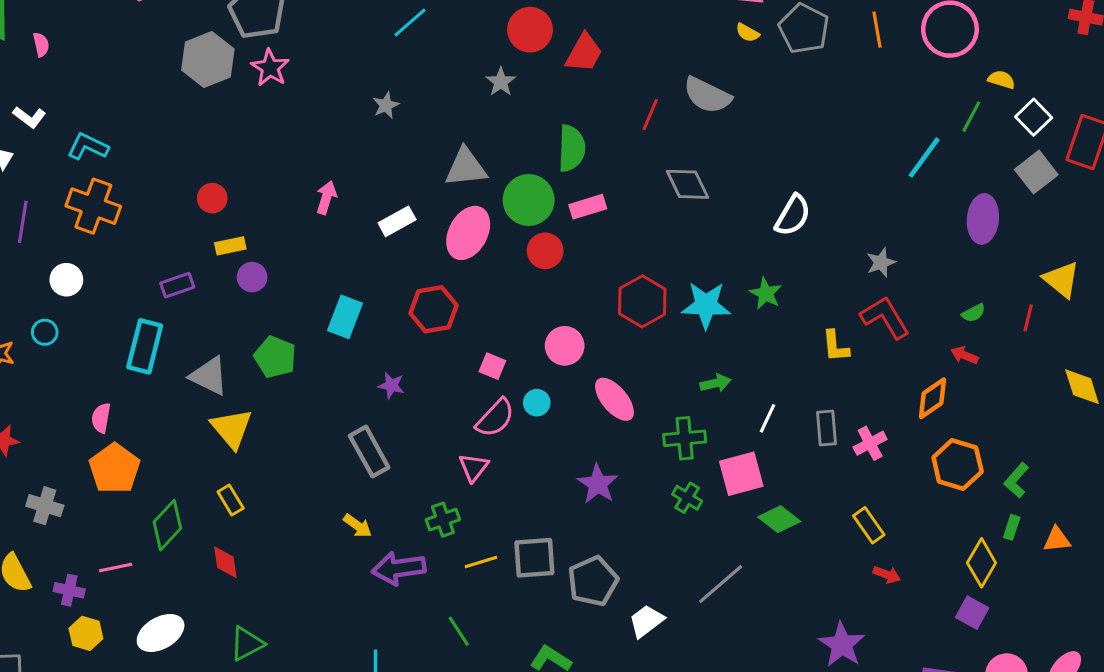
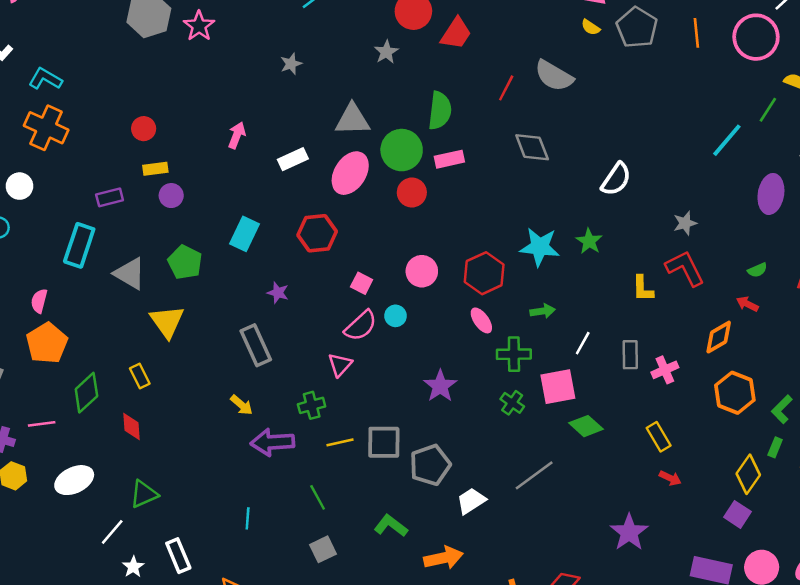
red hexagon: (642, 301) -> (484, 273), moved
pink ellipse: (614, 399) -> (481, 320), moved, size x0.7
yellow triangle: (232, 429) -> (167, 322), moved

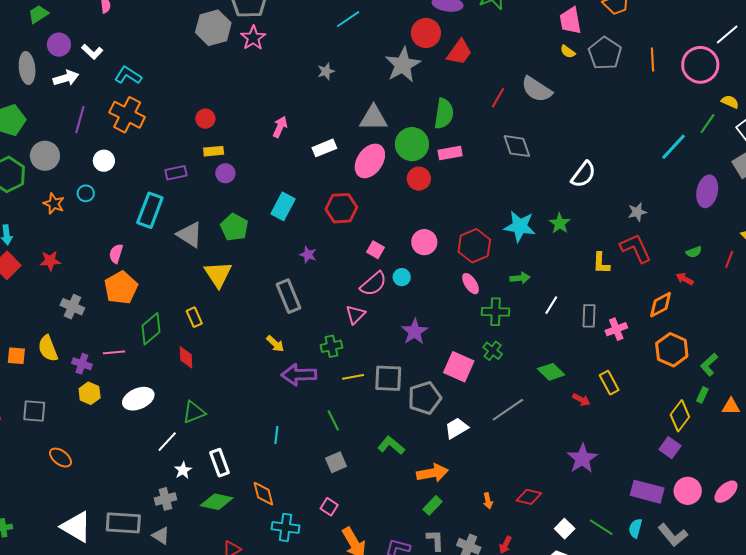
gray star: (386, 52) -> (403, 65), size x1.8
purple star: (440, 386) -> (415, 332), moved
pink square: (558, 387) -> (459, 367), moved, turned 32
red arrow: (670, 478) -> (581, 400), moved

